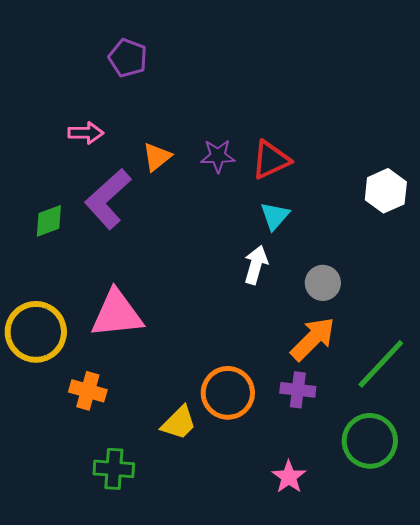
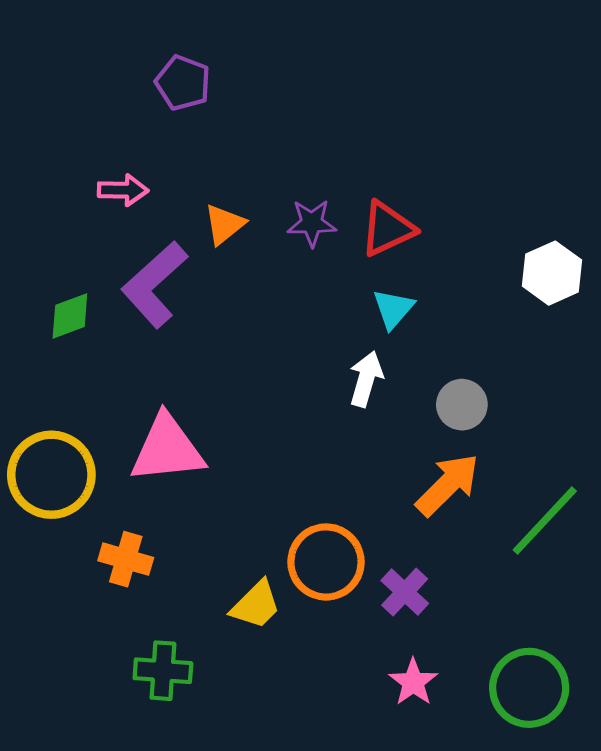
purple cross: (298, 390) -> (405, 592), moved, turned 36
green circle: (370, 441) -> (529, 688), moved

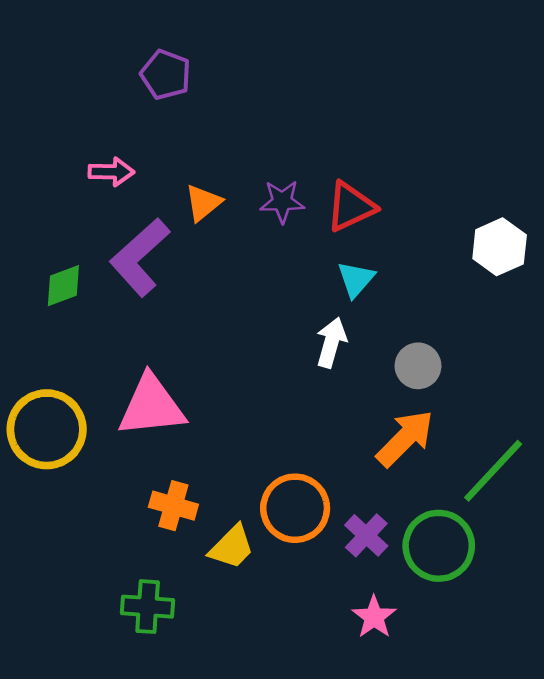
orange cross: (126, 559) -> (173, 506), moved
green circle: (529, 688) -> (439, 546), moved

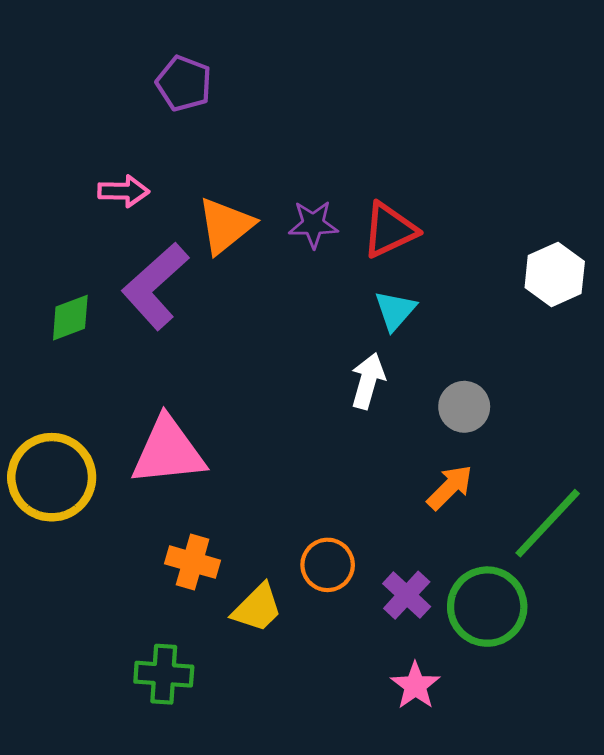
orange triangle: (203, 203) -> (226, 226), size x1.4
orange arrow: (405, 438) -> (450, 487), size x0.7
orange circle: (295, 508) -> (328, 565), size x0.7

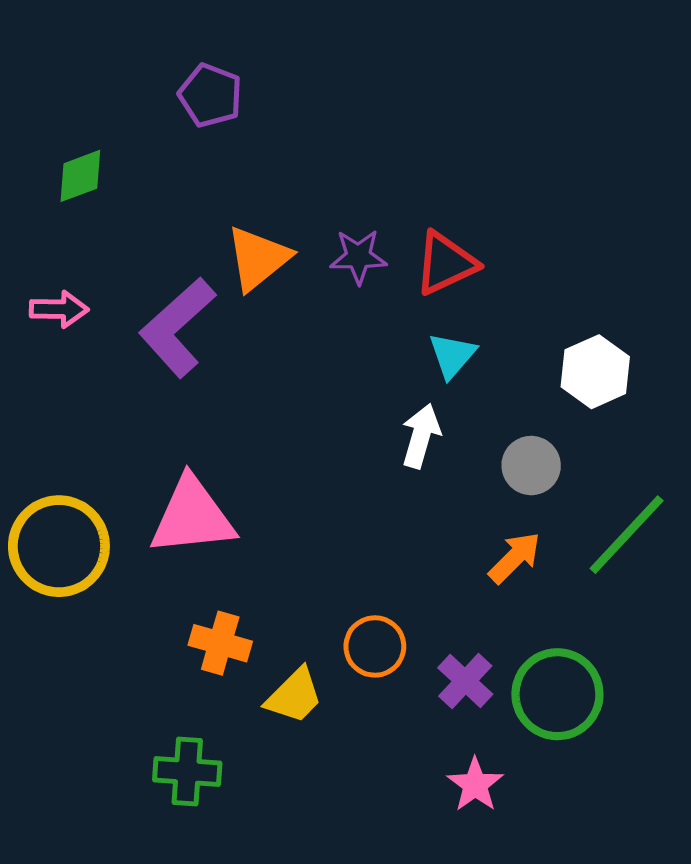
pink arrow: (124, 191) -> (59, 309), moved
white hexagon: (555, 275) -> (595, 372), moved
green diamond: (70, 318) -> (80, 176), moved
green line: (548, 523) -> (627, 535), moved

